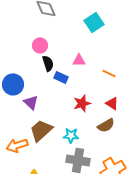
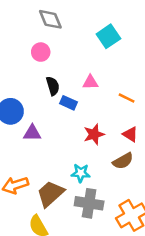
pink circle: (40, 45) -> (41, 52), moved
purple triangle: (31, 102) -> (32, 133), turned -42
brown trapezoid: (41, 130) -> (50, 194), moved

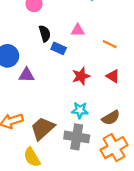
brown semicircle: (123, 161) -> (111, 118), moved
cyan star: (81, 173) -> (80, 110), moved

